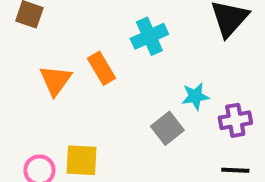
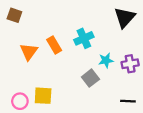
cyan cross: (149, 36) -> (84, 38), moved
purple cross: (235, 120) -> (130, 64), moved

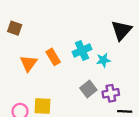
cyan star: (106, 60) -> (103, 60), moved
purple cross: (130, 64) -> (111, 93), moved

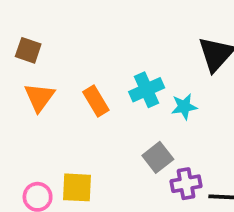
orange triangle: (29, 63) -> (39, 97), moved
purple cross: (111, 93) -> (186, 184), moved

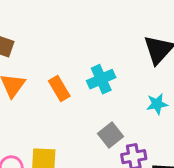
cyan star: (184, 107) -> (157, 104), moved

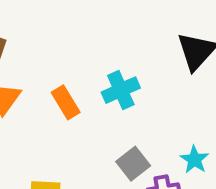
cyan star: (157, 104) -> (194, 160), moved, turned -30

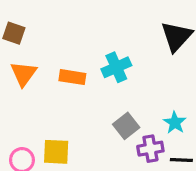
orange rectangle: (66, 102) -> (72, 77), turned -50

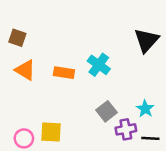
cyan cross: (116, 67) -> (99, 65), turned -30
orange triangle: (24, 74) -> (25, 70), turned -35

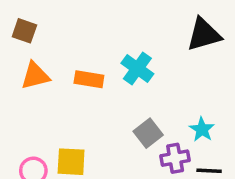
black triangle: (146, 40) -> (204, 34), turned 32
orange triangle: (25, 70) -> (35, 76), turned -45

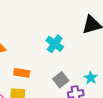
orange rectangle: (89, 79) -> (22, 73), moved

